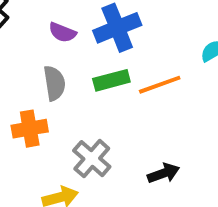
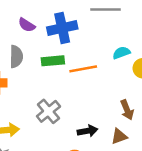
gray cross: (92, 159) -> (48, 111), moved
black arrow: (163, 173) -> (88, 131), moved

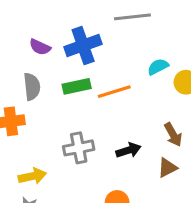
gray cross: (48, 111) -> (79, 148), turned 35
black arrow: (88, 131) -> (128, 150), moved

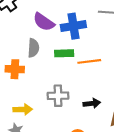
purple semicircle: (40, 47) -> (44, 22), size x1.5

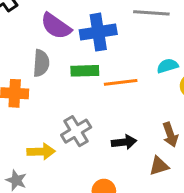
gray cross: (58, 96) -> (76, 131), turned -30
yellow arrow: (23, 109) -> (41, 152), moved

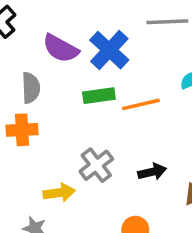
blue cross: (98, 32) -> (109, 50), turned -32
gray semicircle: (41, 63) -> (31, 88), moved

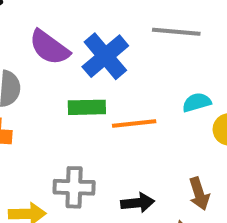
gray cross: (96, 165) -> (74, 187), turned 32

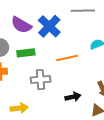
green rectangle: (87, 107) -> (26, 53), moved
gray cross: (74, 187) -> (41, 80), moved

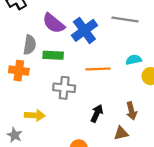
black arrow: (73, 97) -> (97, 113), turned -63

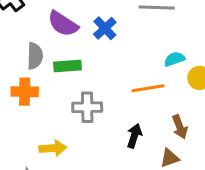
blue cross: (84, 30) -> (105, 28), size x0.7
orange line: (98, 69) -> (148, 88), moved

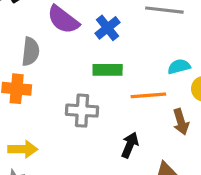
green rectangle: (68, 66) -> (108, 70), moved
brown arrow: (180, 127) -> (181, 122), moved
yellow arrow: (53, 148) -> (23, 149), moved

